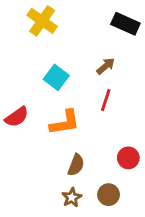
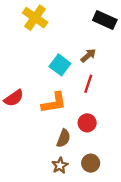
cyan square: (56, 77) -> (60, 65), moved
red circle: (128, 158) -> (87, 123), moved

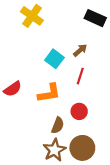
brown circle: (91, 163) -> (82, 148), size x1.5
brown star: (60, 165) -> (54, 150), size x1.5

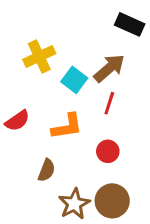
yellow cross: (32, 16) -> (39, 57), moved, turned 30
brown arrow: (80, 50) -> (109, 68), size x1.6
brown semicircle: (58, 125) -> (47, 170), moved

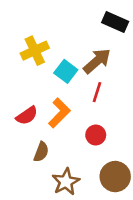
red semicircle: (17, 121) -> (27, 116), moved
orange L-shape: (67, 127) -> (59, 113), turned -36
brown circle: (112, 201) -> (115, 177), moved

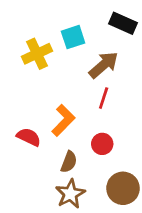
cyan square: (66, 71) -> (73, 37), moved, turned 35
red semicircle: (27, 116) -> (29, 137), moved, turned -120
brown semicircle: (41, 152) -> (69, 162), moved

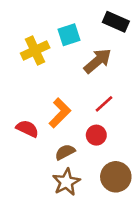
red line: (104, 98) -> (104, 104), moved, turned 30
brown semicircle: (69, 162) -> (65, 152), turned -138

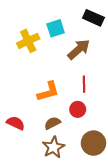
red line: (104, 104) -> (84, 84), turned -49
orange L-shape: (60, 113) -> (48, 91), turned 30
red semicircle: (27, 129) -> (16, 123), moved

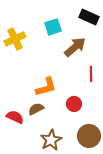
yellow cross: (28, 41) -> (15, 39), moved
red line: (84, 84) -> (91, 74), moved
brown semicircle: (52, 123) -> (36, 109), moved

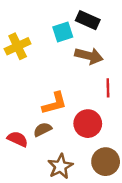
black rectangle: (89, 17) -> (88, 20), moved
brown arrow: (75, 47) -> (89, 56), turned 55
red circle: (74, 104) -> (88, 124), size x1.5

